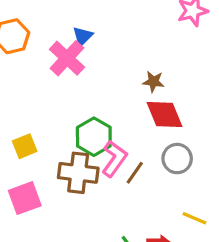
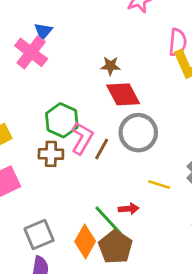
gray circle: (177, 159) -> (138, 133), size x1.4
brown cross: (78, 173) -> (51, 154), size x0.7

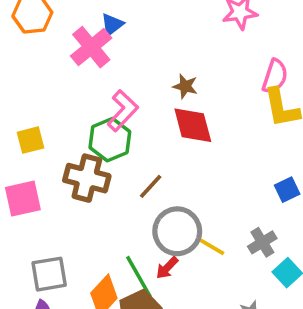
gray circle: (138, 133) -> (177, 231), moved
pink L-shape: (82, 138) -> (123, 111), moved
brown cross: (51, 154) -> (87, 178), size x1.4
red arrow: (129, 209) -> (167, 268), turned 126

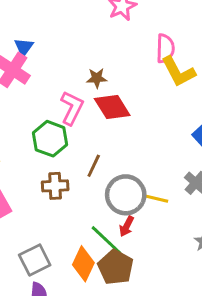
pink L-shape: (123, 111) -> (72, 108), moved
brown cross: (87, 178) -> (55, 186), moved, size x0.7

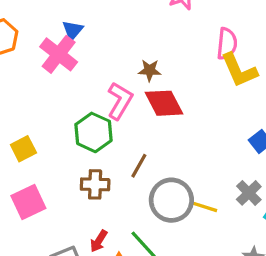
red arrow: (127, 226) -> (99, 241), moved

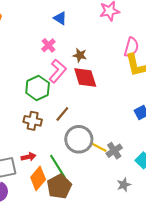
blue triangle: (73, 30) -> (60, 18), moved, turned -48
pink cross: (59, 54) -> (48, 45), moved, size x0.6
gray cross: (249, 193) -> (114, 151), moved
red arrow: (99, 241) -> (28, 157), turned -144

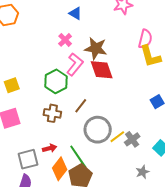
brown star: (80, 55) -> (96, 48), size x1.6
yellow line: (99, 147) -> (117, 137), turned -63

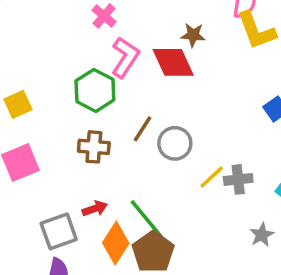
brown star: (96, 48) -> (193, 35), moved, size x0.6
gray circle: (98, 130) -> (175, 143), moved, size x0.7
gray cross: (132, 139) -> (238, 179), turned 35

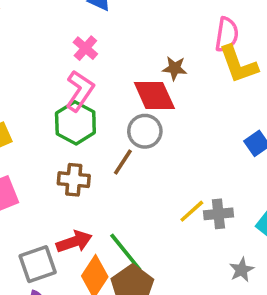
pink L-shape: (125, 57) -> (80, 91), moved
gray circle: (175, 143) -> (145, 131), moved
red arrow: (95, 209) -> (74, 242), size x1.4

